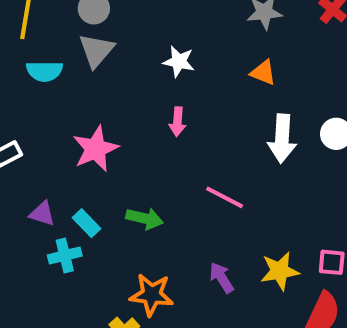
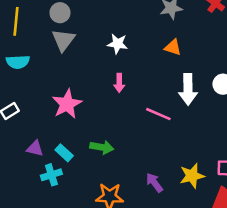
cyan semicircle: (44, 71) -> (18, 62), moved
pink line: (225, 197) -> (158, 114), moved

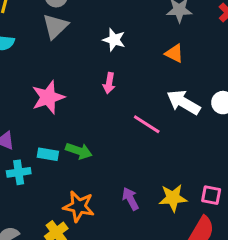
white arrow: (188, 89) -> (184, 102), turned 112
cyan rectangle: (64, 153) -> (48, 154), moved, turned -42

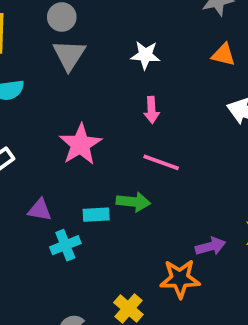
pink line: (147, 124) -> (161, 162), moved
purple arrow: (130, 199) -> (211, 246), turned 115
orange star: (79, 206) -> (180, 279), moved

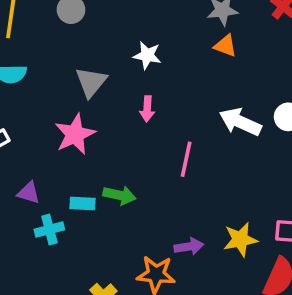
gray triangle: (69, 55) -> (91, 82), moved
orange triangle: (223, 55) -> (225, 46), moved
pink line: (161, 162) -> (186, 159), moved, turned 76

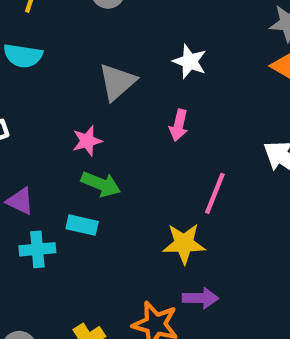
pink star: (75, 134) -> (87, 141), size x0.6
green arrow: (120, 195) -> (101, 184), moved
yellow star: (240, 240) -> (184, 244), moved

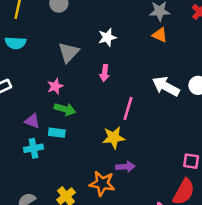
white star: (190, 61) -> (107, 37), turned -30
purple triangle: (20, 201) -> (32, 121), moved

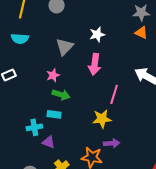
pink arrow: (105, 73) -> (95, 64), size x1.5
purple triangle: (32, 121) -> (49, 142), moved

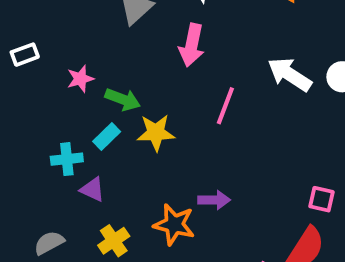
pink star: (53, 75) -> (80, 79), moved
cyan rectangle: (54, 114) -> (107, 136), turned -56
yellow star: (102, 119) -> (156, 133), moved

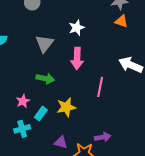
pink star: (80, 79) -> (23, 101), moved
green arrow: (123, 99) -> (45, 78), moved
purple triangle: (92, 189) -> (61, 142), moved

